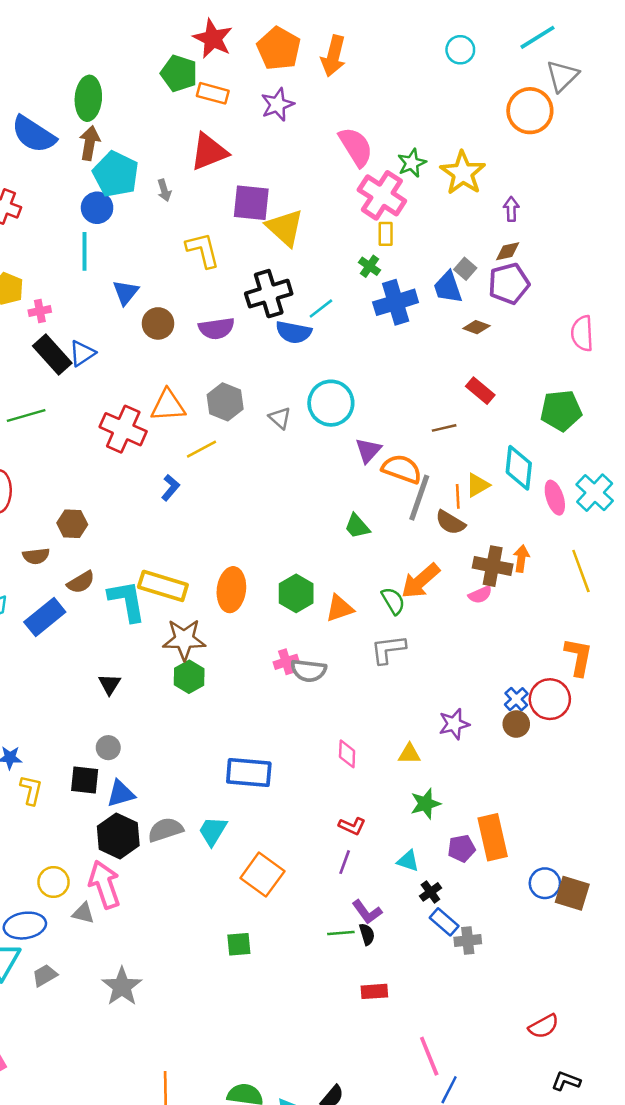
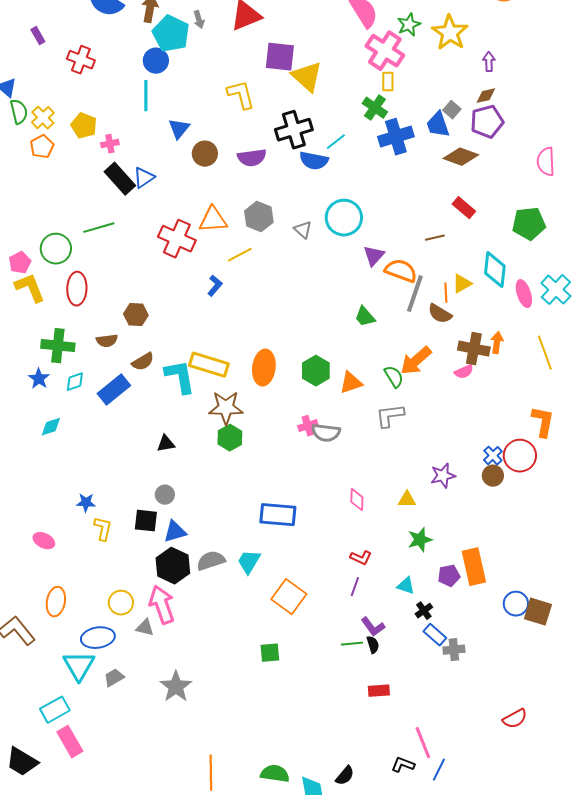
gray arrow: (164, 190) -> (199, 20), moved
green cross: (369, 266) -> (375, 108), size x1.4
brown diamond: (476, 327) -> (461, 157), size x1.6
black triangle: (109, 684) -> (166, 444), turned 48
black L-shape: (566, 1081) -> (403, 765), moved

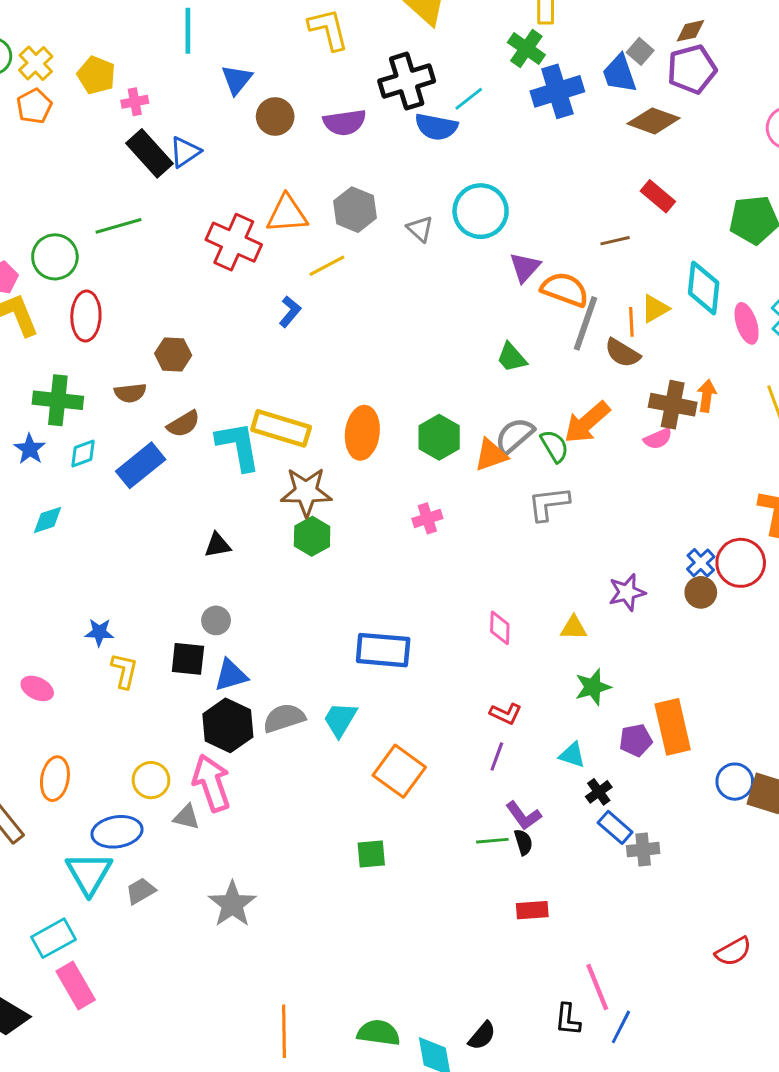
gray semicircle: (326, 433) -> (515, 436), moved, turned 132
black L-shape: (403, 765) -> (568, 1019), turned -105

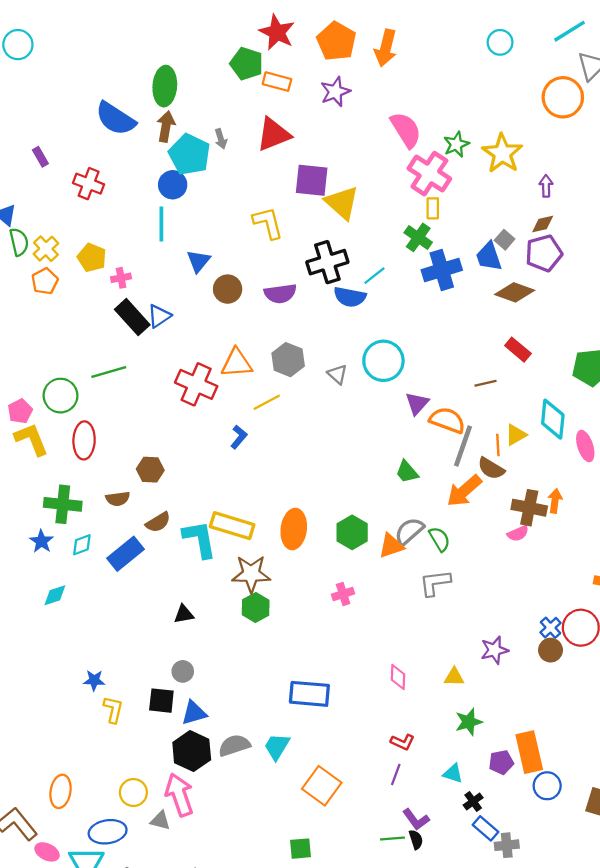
orange arrow: (587, 422) -> (464, 491), moved
pink ellipse: (37, 688) -> (47, 852), moved
blue circle: (735, 782) -> (547, 786), moved

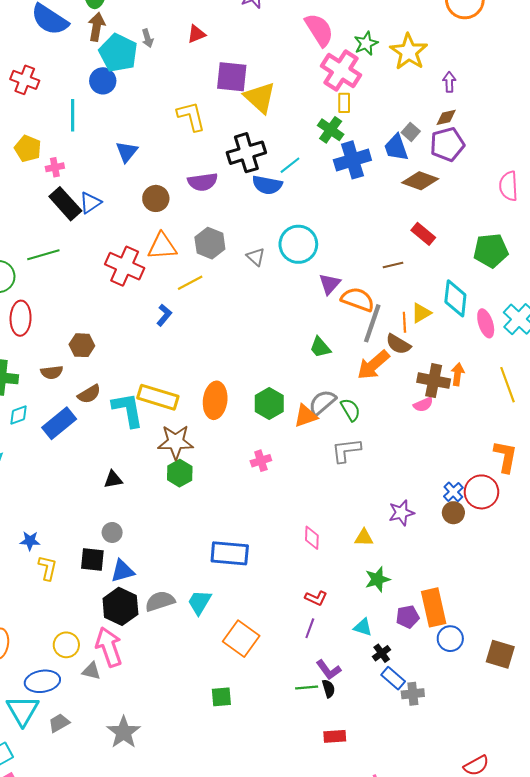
red triangle: (274, 134) -> (196, 34), size x0.6
cyan line: (161, 224) -> (73, 115), moved
brown circle: (228, 289) -> (156, 198), moved

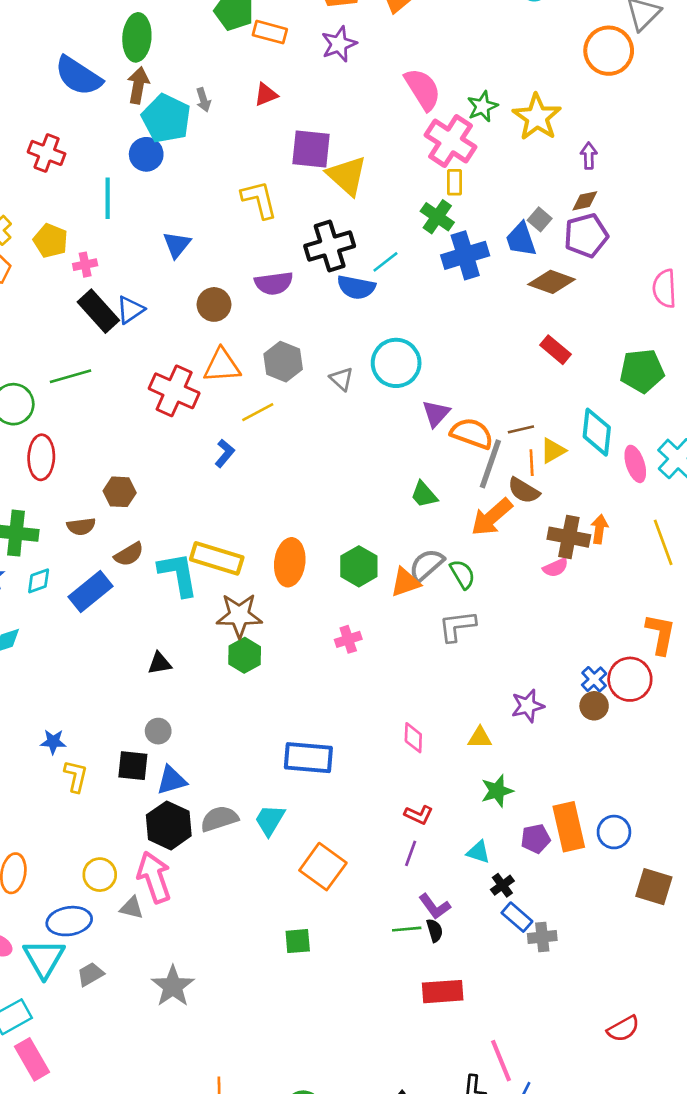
brown line: (393, 265) -> (521, 429), moved
blue circle: (450, 639) -> (614, 832), moved
red rectangle: (335, 736) -> (443, 992), size x1.4

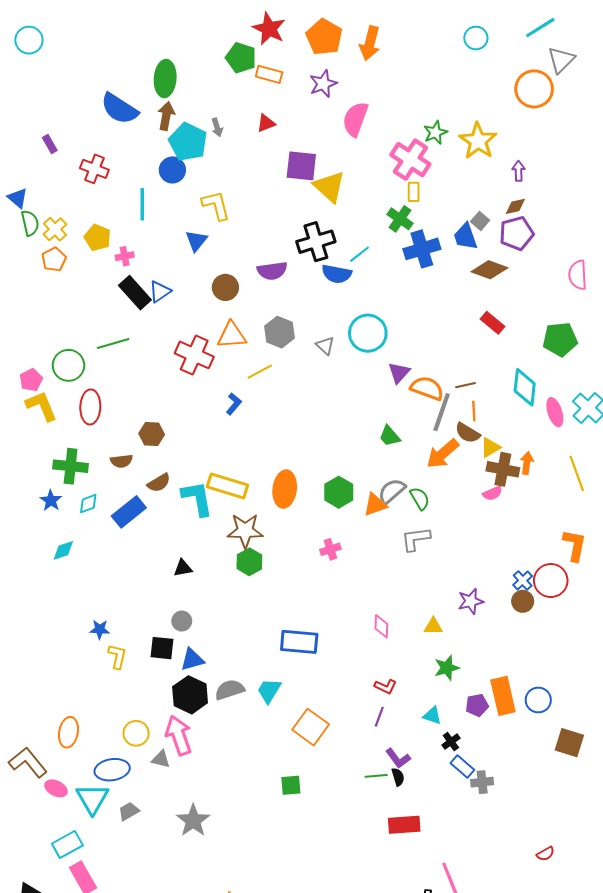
pink semicircle: (423, 89) -> (355, 119), moved, turned -128
yellow L-shape: (259, 199) -> (216, 205), moved
yellow triangle: (553, 451) -> (490, 447), moved
red semicircle: (623, 1029) -> (546, 854), size x0.7

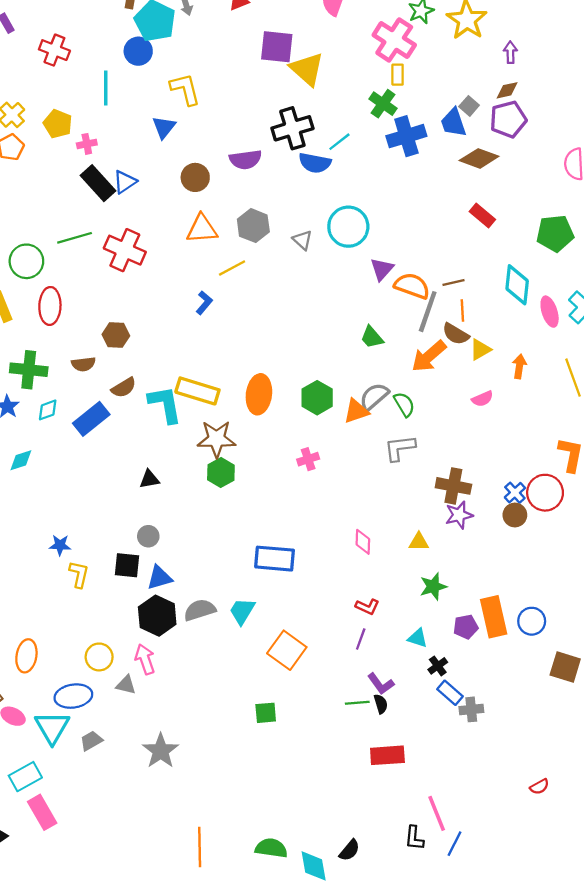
red cross: (194, 355) -> (125, 250), moved
brown cross: (503, 469) -> (453, 486), moved
pink arrow: (179, 735) -> (145, 659), size x0.7

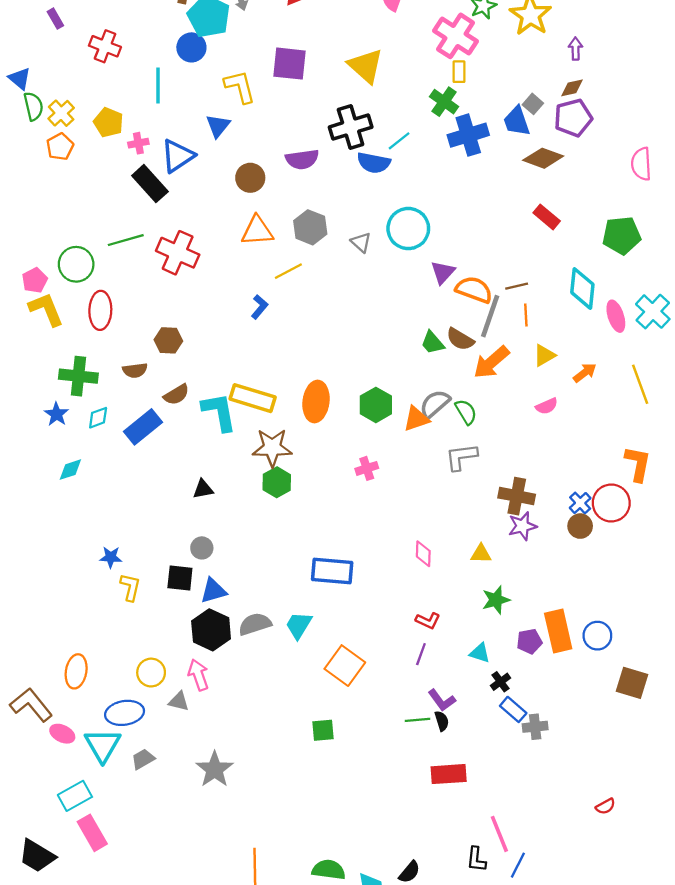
purple square: (277, 47) -> (289, 64), moved
blue triangle: (125, 182) -> (178, 156), moved, size x1.4
brown semicircle: (456, 334) -> (460, 339), moved
orange arrow: (519, 366) -> (585, 373), turned 45

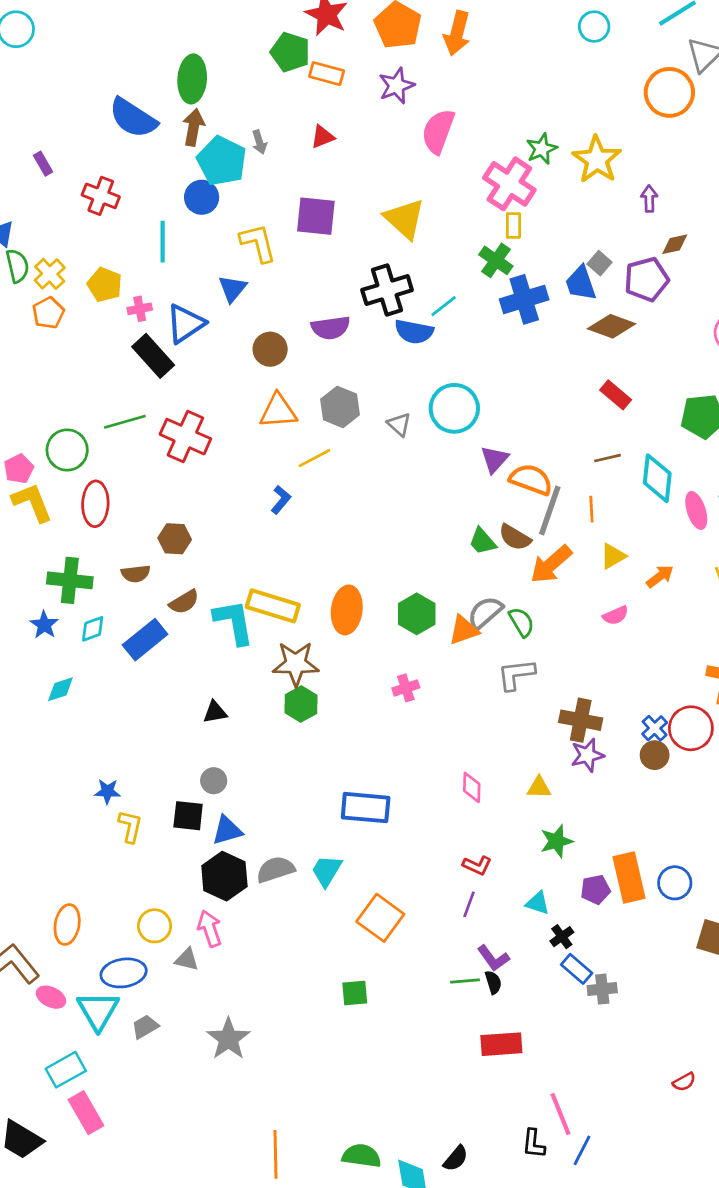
brown diamond: (572, 88) -> (675, 244), moved
brown line: (517, 286) -> (608, 458), moved

